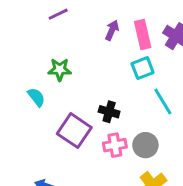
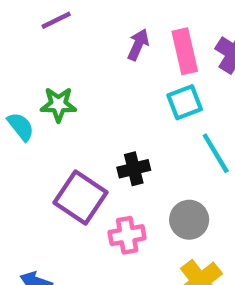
cyan semicircle: (36, 97) -> (21, 127), moved
black cross: (109, 112) -> (134, 169), turned -30
pink cross: (115, 145) -> (127, 235), moved

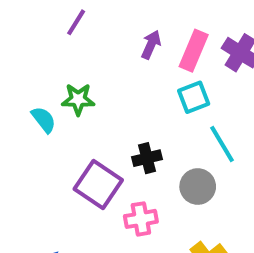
purple line: (56, 20) -> (76, 22), turned -32
pink rectangle: (185, 51) -> (194, 51), turned 36
gray circle: (189, 220) -> (198, 187), moved

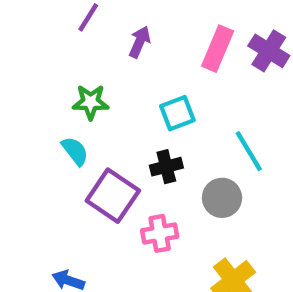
purple arrow: (151, 45) -> (140, 42), moved
cyan square: (194, 97) -> (177, 113), moved
cyan semicircle: (44, 120) -> (75, 151), moved

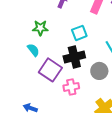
black cross: (166, 167) -> (74, 57), size x1.5

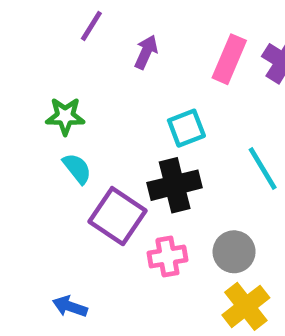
green star: (40, 28) -> (65, 116), moved
gray circle: (99, 71) -> (234, 252), moved

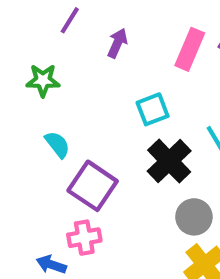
green star: (65, 116) -> (43, 80), moved
black cross: (175, 185) -> (169, 161), moved, turned -30
pink cross: (167, 257) -> (84, 238), moved

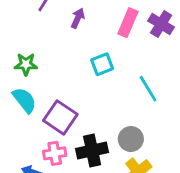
green star: (43, 80) -> (26, 64), moved
cyan semicircle: (57, 144) -> (24, 100), moved, size x1.4
black cross: (169, 161) -> (92, 150), moved, turned 32

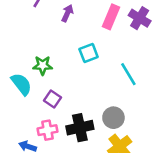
green star: (26, 64) -> (43, 65), moved
purple square: (60, 117) -> (52, 99), size x0.6

